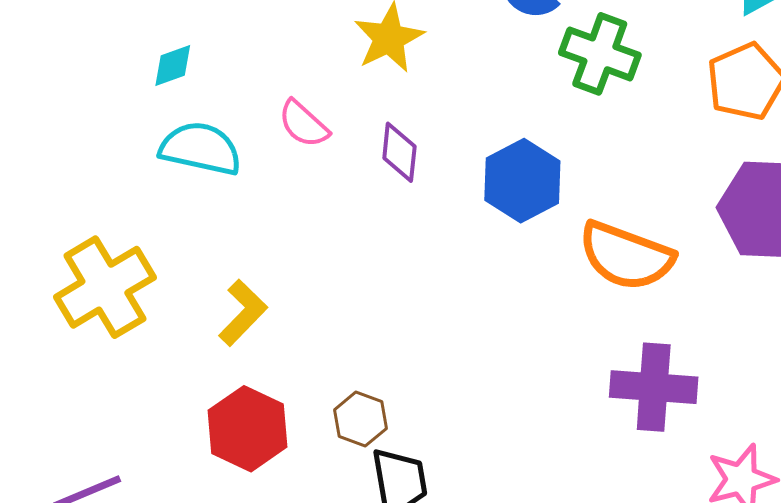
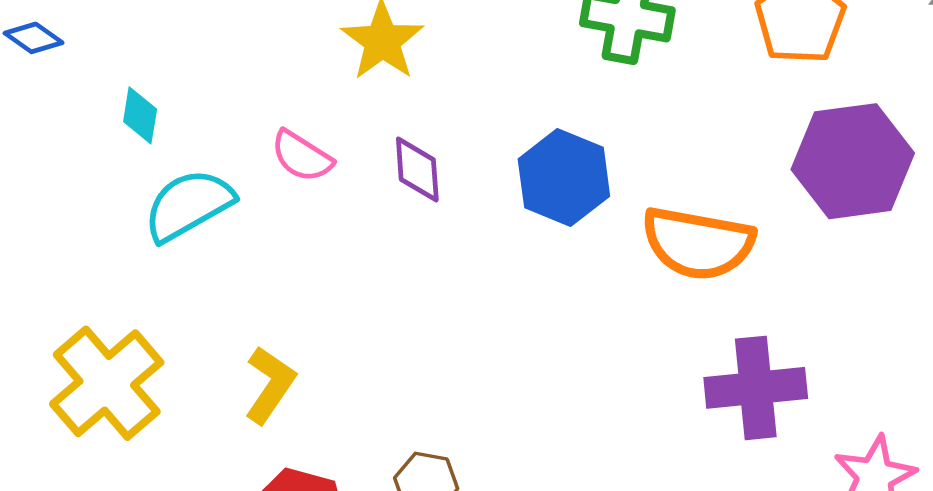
cyan diamond: (173, 65) -> (140, 115), turned -51
cyan semicircle: (200, 149) -> (188, 205), turned -32

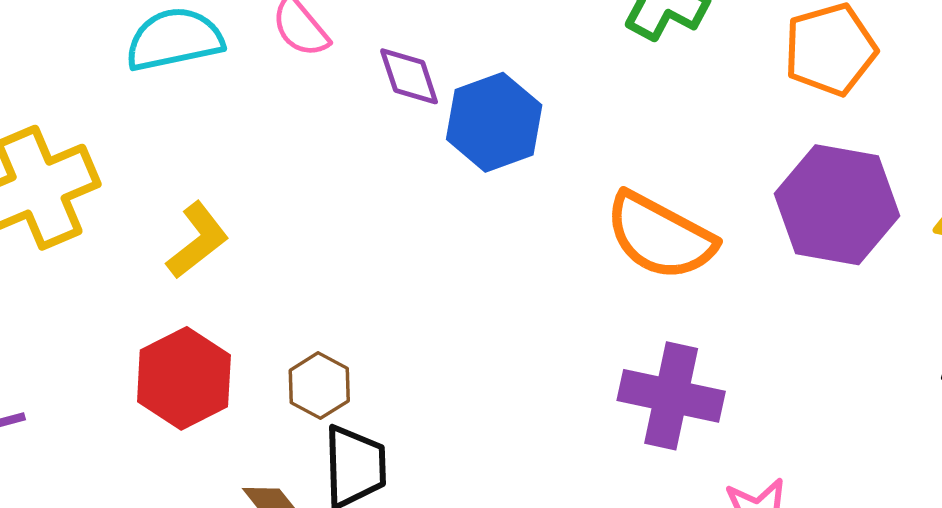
purple diamond: (417, 170) -> (409, 76), turned -32
blue hexagon: (564, 178) -> (494, 122), moved

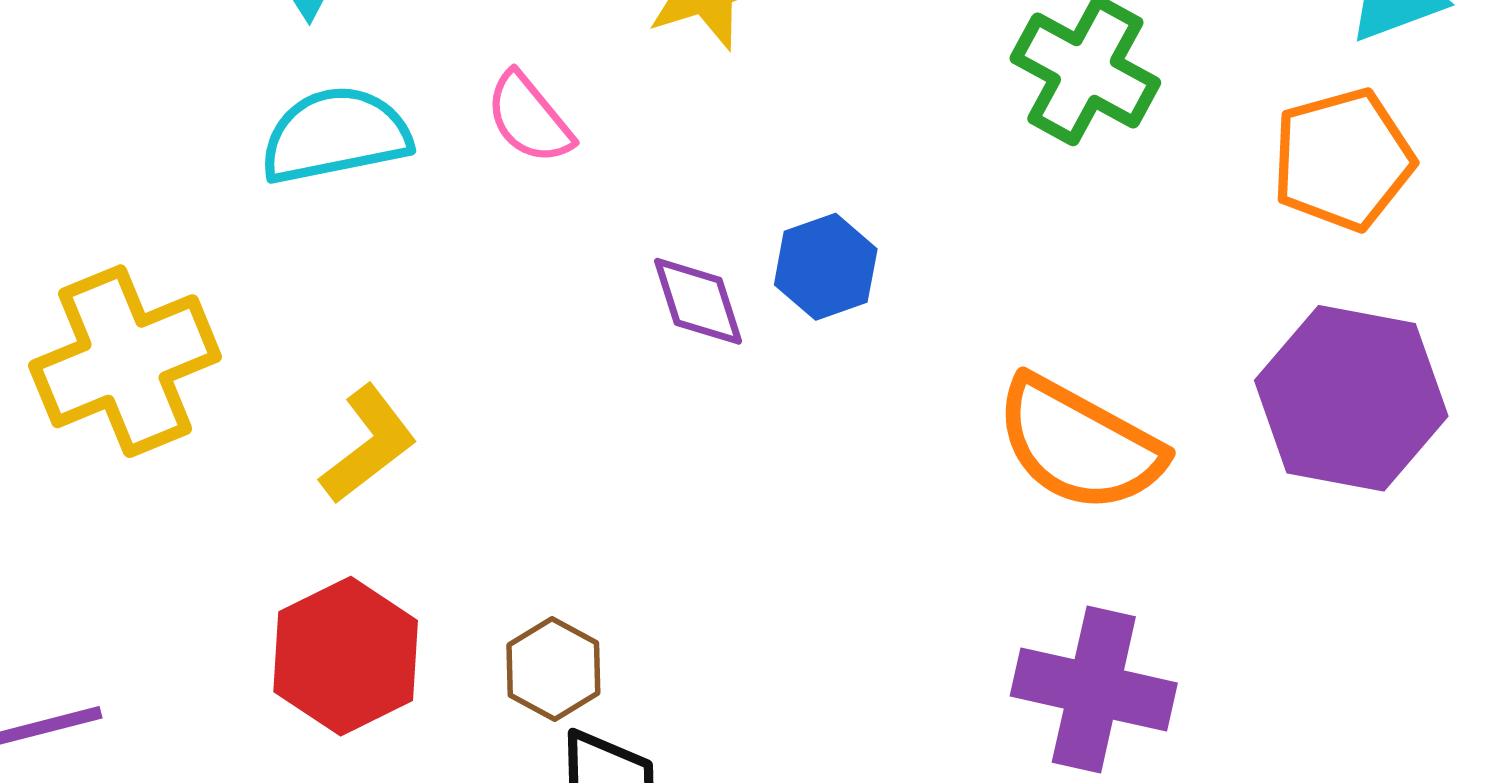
purple diamond: (409, 76) -> (698, 301), moved
blue hexagon: (494, 122) -> (826, 267), size x0.7

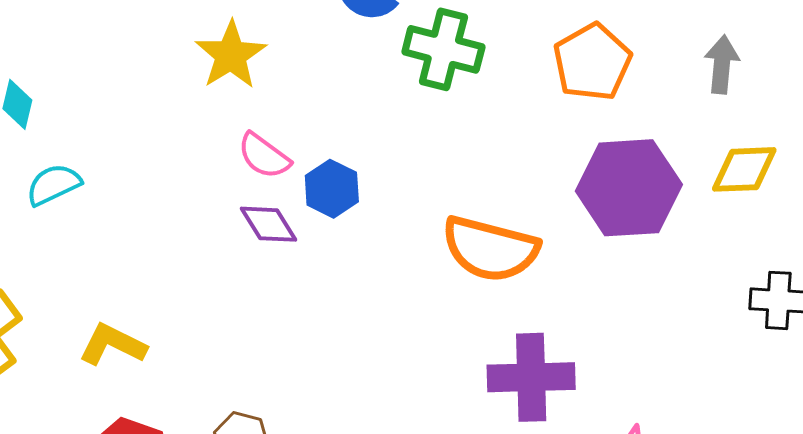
pink semicircle: (529, 118) -> (264, 156), moved
cyan semicircle: (335, 135) -> (54, 185), size x0.7
yellow L-shape: (368, 444) -> (113, 345), turned -102

